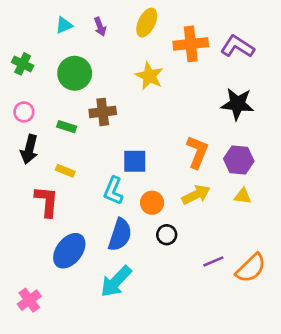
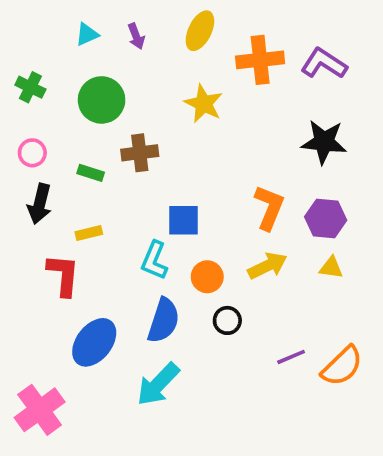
yellow rectangle: (65, 171) -> (89, 233), turned -36
pink cross: (29, 300) -> (40, 410), size x1.5

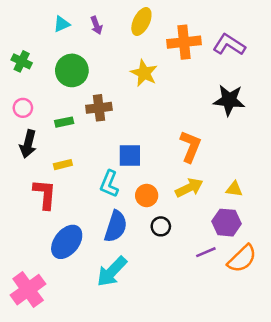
green rectangle: (91, 173) -> (64, 122), turned -30
purple hexagon: (326, 218) -> (227, 223), moved

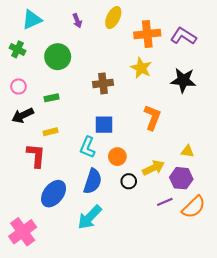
cyan triangle: (62, 24) -> (32, 20), moved, size x1.5
yellow star: (144, 73) -> (141, 68), moved
brown cross: (99, 108) -> (103, 83), moved
black arrow: (28, 144) -> (23, 115), turned 50
yellow arrow: (189, 188) -> (153, 168), moved

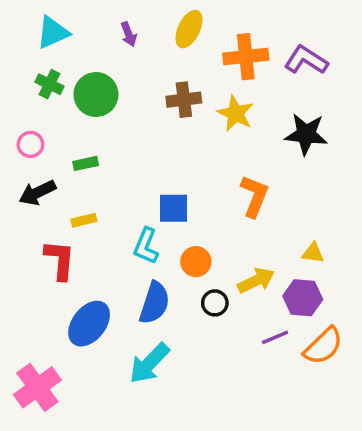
green cross: (17, 49) -> (49, 84), moved
brown cross: (103, 83) -> (184, 100), moved

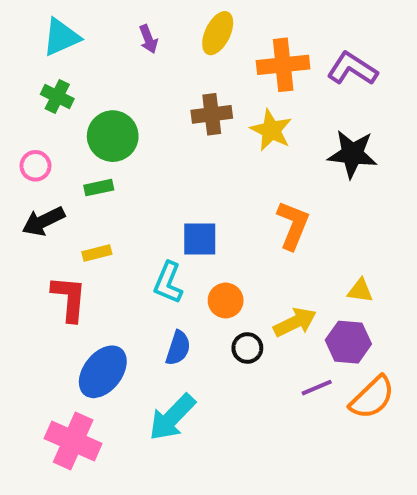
green circle: (96, 94) -> (113, 136), moved
blue semicircle: (155, 303) -> (178, 348), size x0.7
pink cross: (37, 387) -> (73, 441), moved, turned -30

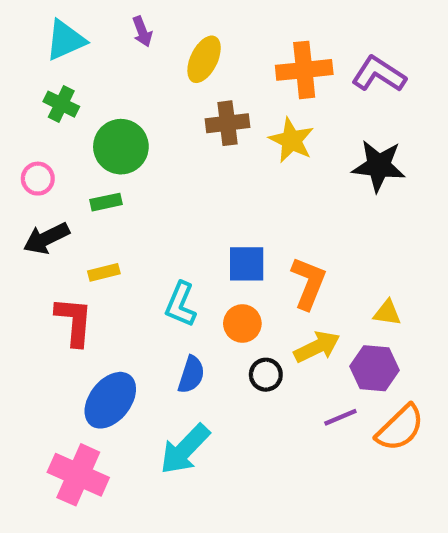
yellow ellipse: (218, 33) -> (204, 59), moved
purple arrow: (148, 39) -> (142, 32), moved
orange L-shape: (293, 225) -> (308, 283), moved
blue square: (200, 239) -> (247, 264), moved

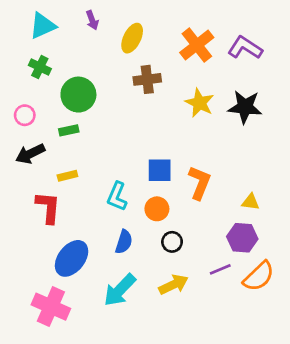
orange cross: (304, 70) -> (197, 45), turned -32
yellow star: (291, 140) -> (200, 103), moved
yellow arrow: (317, 347) -> (173, 285), moved

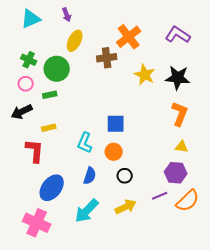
yellow ellipse: (132, 38) -> (75, 41), moved
orange cross: (197, 45) -> (129, 37), moved
green cross: (40, 67) -> (29, 60), moved
pink circle: (25, 115) -> (26, 84), moved
orange L-shape: (200, 183) -> (180, 114), moved

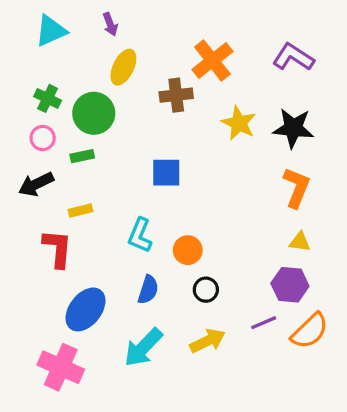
blue square: (116, 124) -> (166, 173), moved

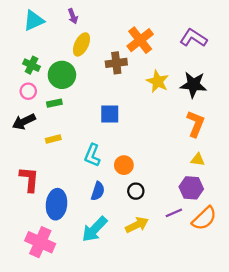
red L-shape: (57, 248) -> (29, 179), moved
blue ellipse: (86, 309) -> (57, 204), turned -32

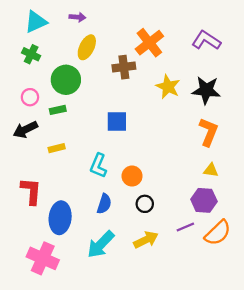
purple arrow: (73, 16) -> (78, 17), turned -64
green cross: (32, 65) -> (31, 54), moved

